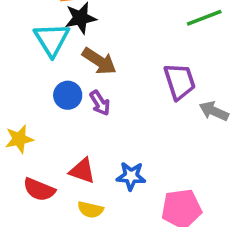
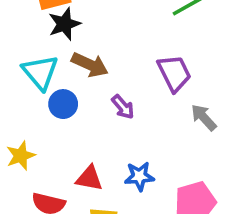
cyan triangle: (52, 40) -> (40, 72), moved
purple arrow: (100, 103) -> (123, 107), moved
gray arrow: (214, 111) -> (204, 117), moved, turned 32

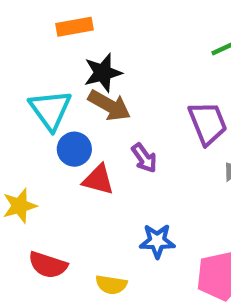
black star: (64, 24) -> (103, 73), moved
red triangle: (89, 178) -> (98, 180), moved

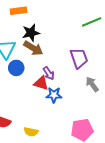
red triangle: (98, 180) -> (41, 83), moved
blue star: (157, 241) -> (54, 95), moved

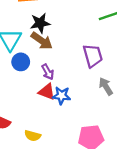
purple arrow: (49, 73) -> (48, 72), moved
red triangle: (41, 83) -> (47, 92), moved

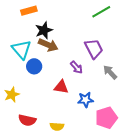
purple arrow: (48, 72) -> (76, 67), moved
blue star: (62, 96) -> (86, 100), moved

